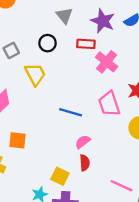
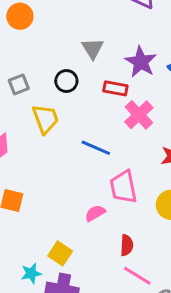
pink trapezoid: (109, 104) -> (123, 187), moved
blue line: (71, 112) -> (96, 148), moved
red semicircle: (85, 163) -> (127, 245), moved

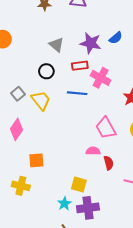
gray square: (19, 84) -> (18, 94), moved
blue line: (96, 148) -> (77, 93), moved
pink semicircle: (95, 213) -> (93, 151), turned 48
red semicircle: (127, 245) -> (109, 163), moved

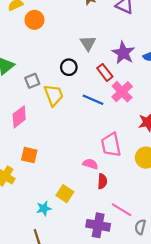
red rectangle: (80, 66) -> (105, 72), turned 42
purple cross: (88, 208) -> (98, 225), moved

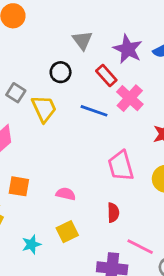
gray square: (32, 81) -> (16, 93), turned -32
pink semicircle: (90, 164) -> (66, 194), moved
yellow square: (65, 194) -> (67, 232), turned 35
cyan star: (44, 208) -> (31, 244), moved

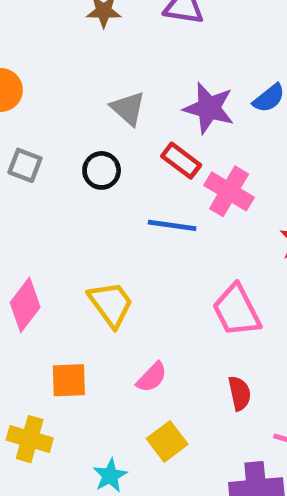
gray square: (16, 93) -> (25, 165), moved
yellow trapezoid: (44, 109) -> (111, 304), moved
pink semicircle: (66, 194) -> (152, 377), turned 132

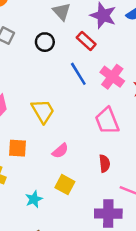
pink cross: (229, 191) -> (112, 77), moved
blue line: (172, 225) -> (78, 74), turned 45
yellow square: (167, 441) -> (65, 185), turned -30

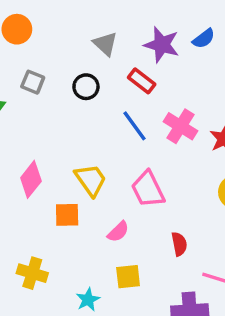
pink trapezoid: (107, 121) -> (148, 189), moved
orange square: (18, 148) -> (67, 215), moved
yellow square: (65, 185) -> (128, 277), turned -30

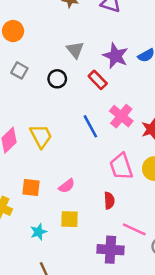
blue line: (134, 126) -> (90, 126), moved
yellow trapezoid: (91, 180) -> (41, 136), moved
pink trapezoid: (148, 189) -> (121, 166), moved
orange square: (67, 215) -> (31, 187), moved

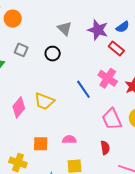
red rectangle: (98, 80) -> (116, 48), moved
yellow trapezoid: (41, 136) -> (44, 101), turned 145
pink semicircle: (67, 186) -> (69, 139), turned -136

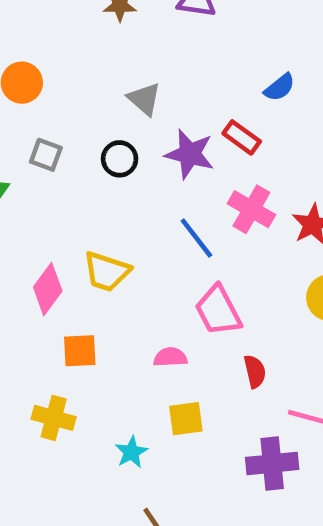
purple star: (98, 30) -> (190, 154), moved
red rectangle: (116, 48) -> (242, 137), moved
pink trapezoid: (112, 119) -> (218, 310), moved
orange square: (41, 144) -> (80, 351), moved

